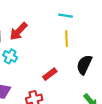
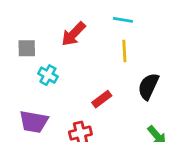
red arrow: (18, 31) -> (73, 34), moved

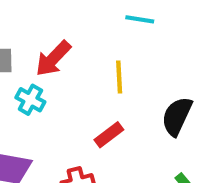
red arrow: (73, 34) -> (53, 59), moved
yellow line: (124, 51) -> (119, 77), moved

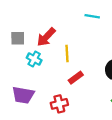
yellow line: (119, 77) -> (67, 54), moved

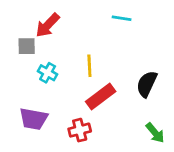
red arrow: (46, 37) -> (48, 25), moved
red rectangle: (76, 78) -> (101, 97), size x1.5

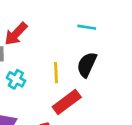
black semicircle: (147, 84) -> (87, 65), moved

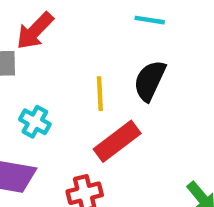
cyan cross: (16, 79) -> (35, 122), moved

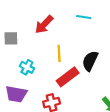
red arrow: (35, 31) -> (44, 24), moved
black semicircle: (150, 81) -> (90, 61), moved

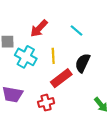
cyan line: (84, 17) -> (77, 30), moved, turned 32
cyan cross: (27, 67) -> (26, 57), moved, size x1.5

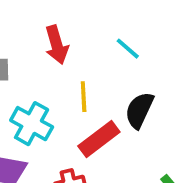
red arrow: (39, 28) -> (57, 45), turned -60
cyan cross: (26, 57) -> (32, 124), moved

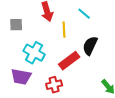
yellow line: (84, 97) -> (64, 30), moved

